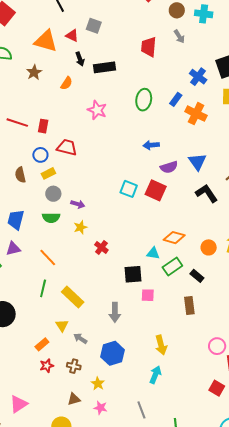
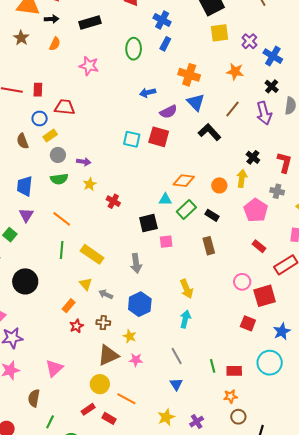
black arrow: (80, 59) -> (52, 19), moved, turned -64
blue cross: (198, 77) -> (162, 20), moved
orange cross: (196, 114) -> (189, 75), moved
purple triangle: (13, 249) -> (26, 215), turned -35
brown triangle: (74, 399) -> (108, 355), size x1.6

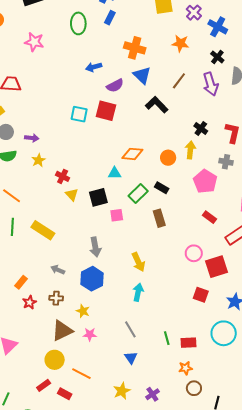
green rectangle: (186, 210) -> (138, 194), moved
gray arrow: (136, 263) -> (95, 247), moved
yellow triangle: (86, 284) -> (72, 195), moved

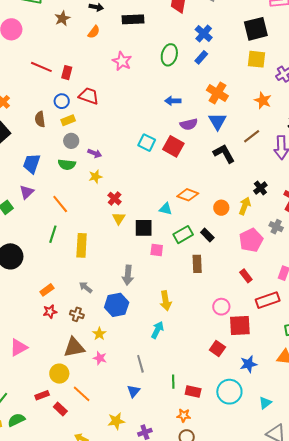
yellow rectangle: (43, 230) -> (82, 245), turned 45

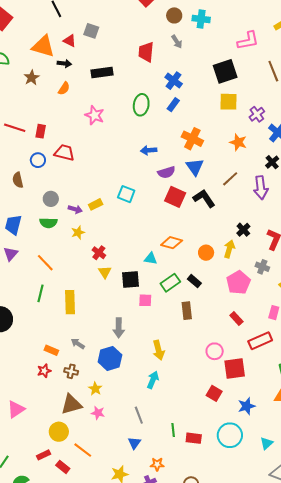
yellow rectangle: (68, 120) -> (96, 204), moved
red square: (173, 146) -> (175, 197), moved
orange rectangle: (47, 290) -> (51, 350), moved, turned 64
orange star: (184, 415) -> (157, 464), moved

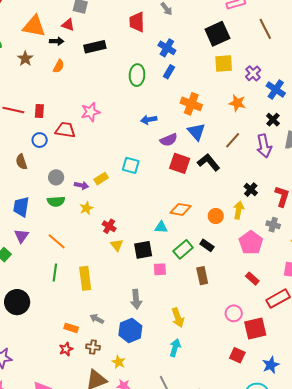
red triangle: (70, 41) -> (68, 25), moved
pink star: (95, 115) -> (90, 112), moved, turned -30

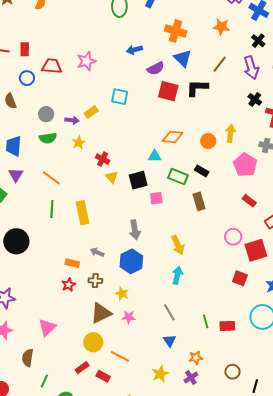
pink star: (90, 112) -> (86, 61), moved
black L-shape: (209, 162) -> (197, 88), turned -45
black cross: (251, 190) -> (255, 99), moved
green rectangle: (183, 249) -> (178, 177), turned 66

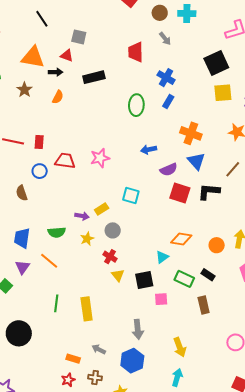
gray circle: (46, 114) -> (113, 230), moved
cyan triangle: (155, 156) -> (162, 257), turned -40
orange line: (51, 178) -> (49, 261), moved

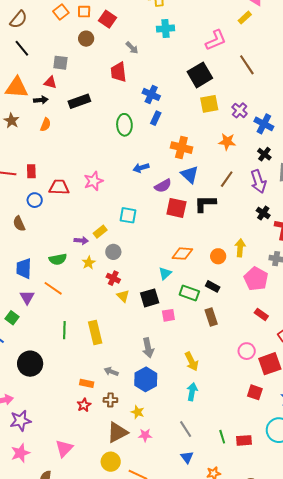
brown circle: (160, 13) -> (86, 39), moved
gray arrow: (165, 39) -> (132, 48), moved

